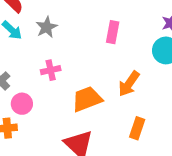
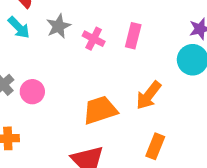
pink cross: (51, 70) -> (94, 39), moved, turned 36
pink circle: (22, 104) -> (32, 92), moved

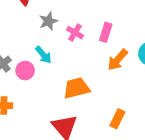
cyan arrow: (19, 28) -> (43, 55), moved
orange arrow: (149, 95) -> (118, 60), moved

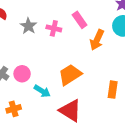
pink rectangle: (106, 32) -> (80, 20), turned -35
cyan arrow: (43, 55) -> (42, 91), moved

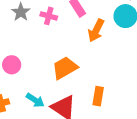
orange rectangle: (113, 90) -> (98, 96), moved
cyan arrow: (42, 91) -> (35, 100), moved

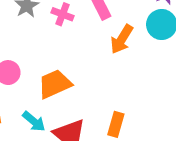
orange trapezoid: (65, 68) -> (55, 84), moved

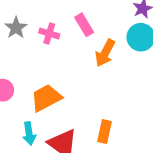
cyan arrow: (34, 121) -> (29, 134), turned 45

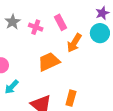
orange trapezoid: (46, 98) -> (49, 62), moved
cyan arrow: (29, 134) -> (12, 87), moved, turned 49

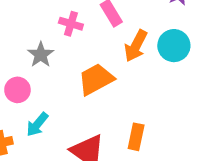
gray star: (13, 22) -> (41, 55), moved
cyan circle: (100, 33) -> (174, 46), moved

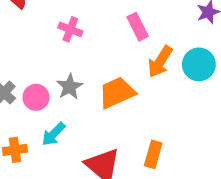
pink cross: (71, 24) -> (70, 29), moved
gray star: (41, 55) -> (70, 87), moved

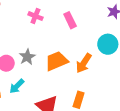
pink cross: (70, 29) -> (35, 16), moved
orange arrow: (160, 62) -> (84, 63), moved

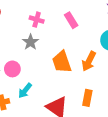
gray star: (27, 57) -> (31, 42), moved
orange trapezoid: (56, 61) -> (62, 62), turned -80

